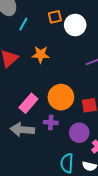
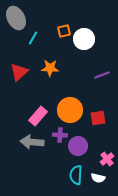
purple circle: (79, 133) -> (78, 146), moved

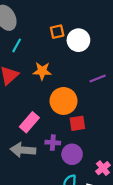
cyan line: (33, 38) -> (17, 45), moved
orange circle: (70, 110) -> (64, 101), moved
red square: (98, 118) -> (77, 123), moved

